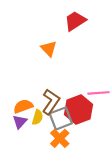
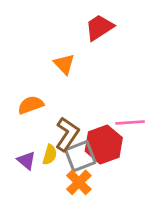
orange semicircle: (23, 106) -> (31, 105), moved
purple triangle: (20, 122) -> (26, 160), turned -32

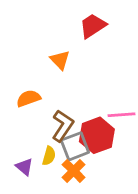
yellow semicircle: (50, 155) -> (49, 156), moved
purple triangle: (26, 160) -> (24, 167), moved

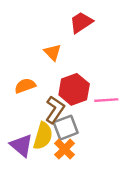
red hexagon: (97, 135) -> (74, 89), moved
yellow semicircle: (49, 156) -> (43, 136), size x1.6
purple triangle: (24, 167) -> (21, 145), size x1.5

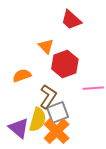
red trapezoid: (81, 22) -> (71, 20), turned -105
red hexagon: (74, 89) -> (65, 64), moved
orange cross: (65, 149) -> (57, 131), size x1.4

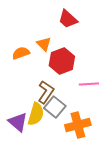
orange semicircle: (22, 76) -> (21, 53), moved
gray square: (58, 112) -> (55, 107), turned -30
orange cross: (57, 131) -> (78, 125), moved, turned 30

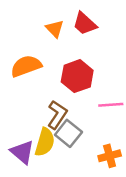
orange triangle: (44, 44) -> (55, 29), moved
orange semicircle: (21, 53) -> (26, 66), size x1.4
orange cross: (78, 125) -> (110, 156), moved, size x0.7

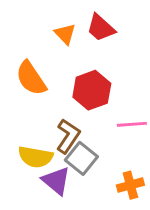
orange semicircle: (26, 66) -> (31, 78), turned -104
yellow semicircle: (45, 142) -> (35, 157), moved, turned 84
purple triangle: (22, 152) -> (56, 181), moved

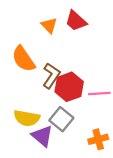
red hexagon: (92, 90) -> (69, 87), moved
brown L-shape: (68, 136) -> (51, 76), moved

